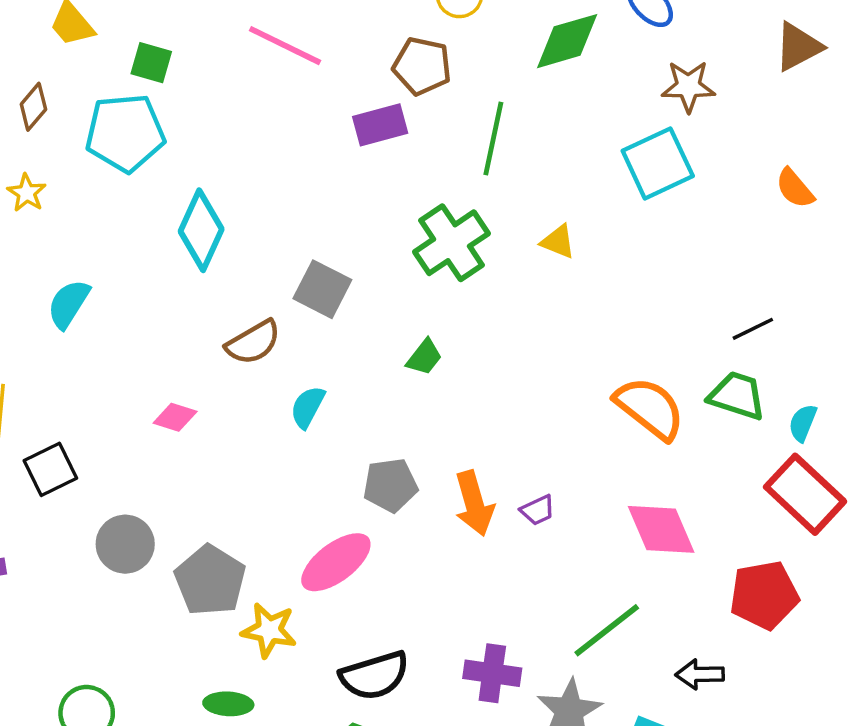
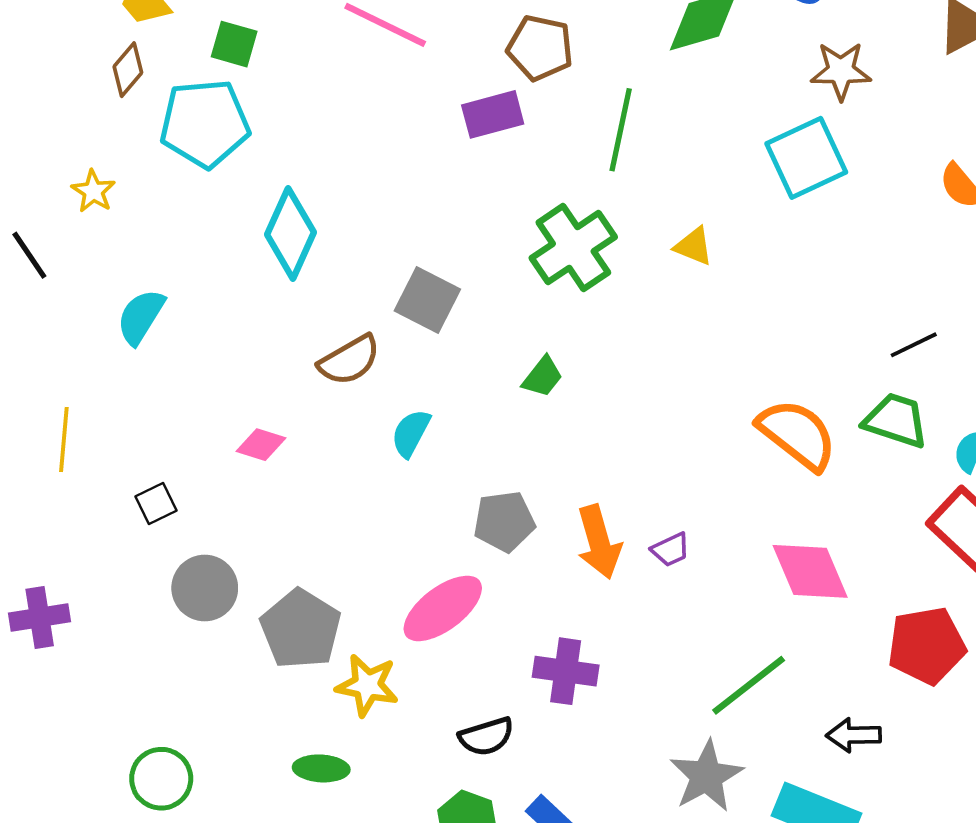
brown diamond: (33, 107) -> (128, 70), moved
black square: (50, 469) -> (156, 504), moved, size x0.7
purple cross: (492, 673) -> (566, 671), moved
black semicircle: (374, 676) -> (486, 736), size x0.7

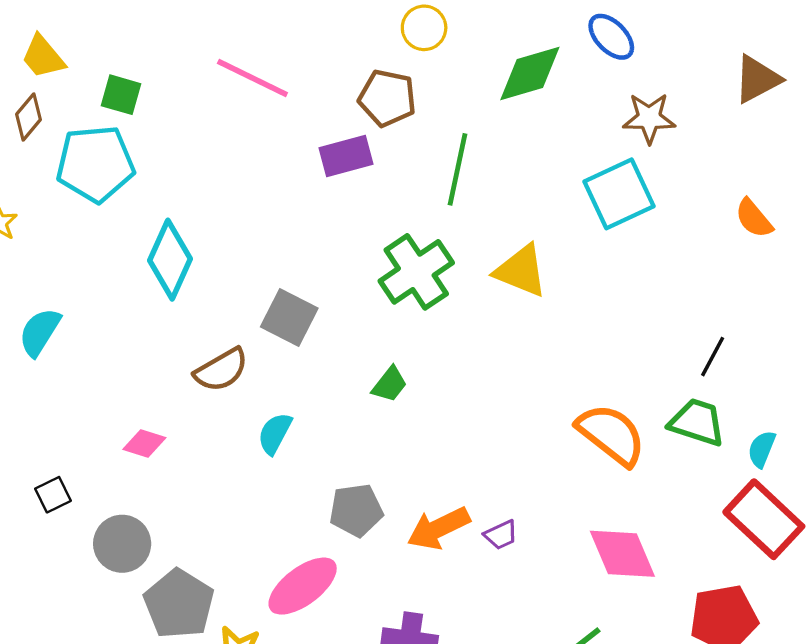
yellow triangle: (694, 246) -> (521, 271), size x1.6
black line: (914, 345) -> (713, 357), turned -36
orange arrow: (599, 542) -> (439, 528), turned 80
gray circle: (205, 588) -> (122, 544), moved

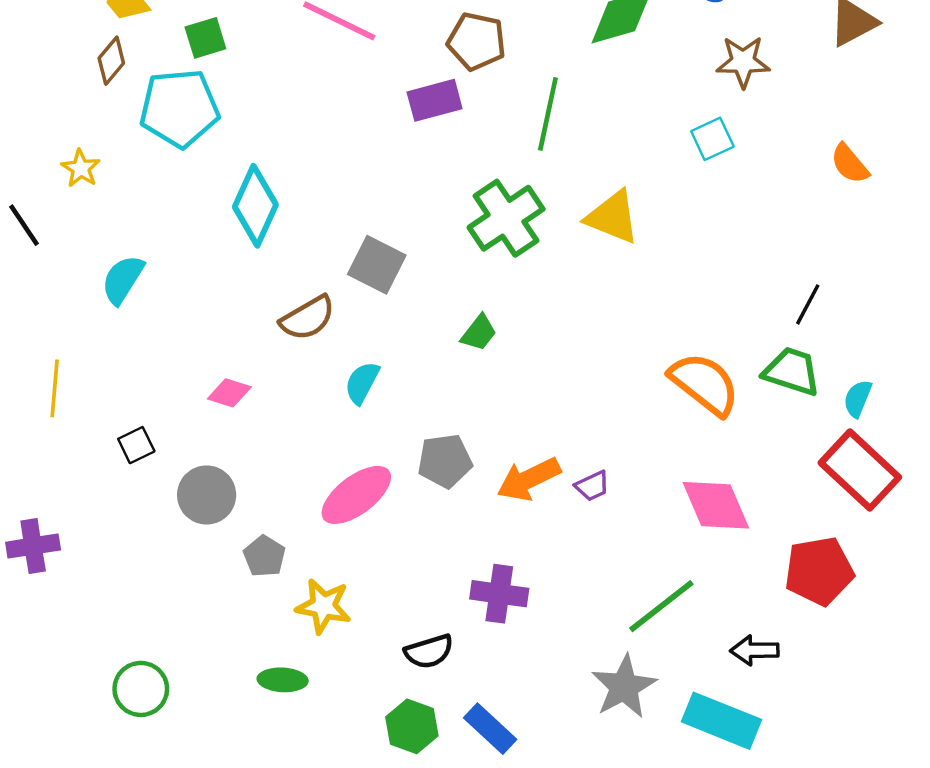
green square: (121, 95) -> (205, 38), turned -33
cyan square: (619, 194) -> (712, 139), size x0.6
pink ellipse: (303, 586) -> (356, 495), moved
gray pentagon: (179, 604) -> (264, 556), size x0.6

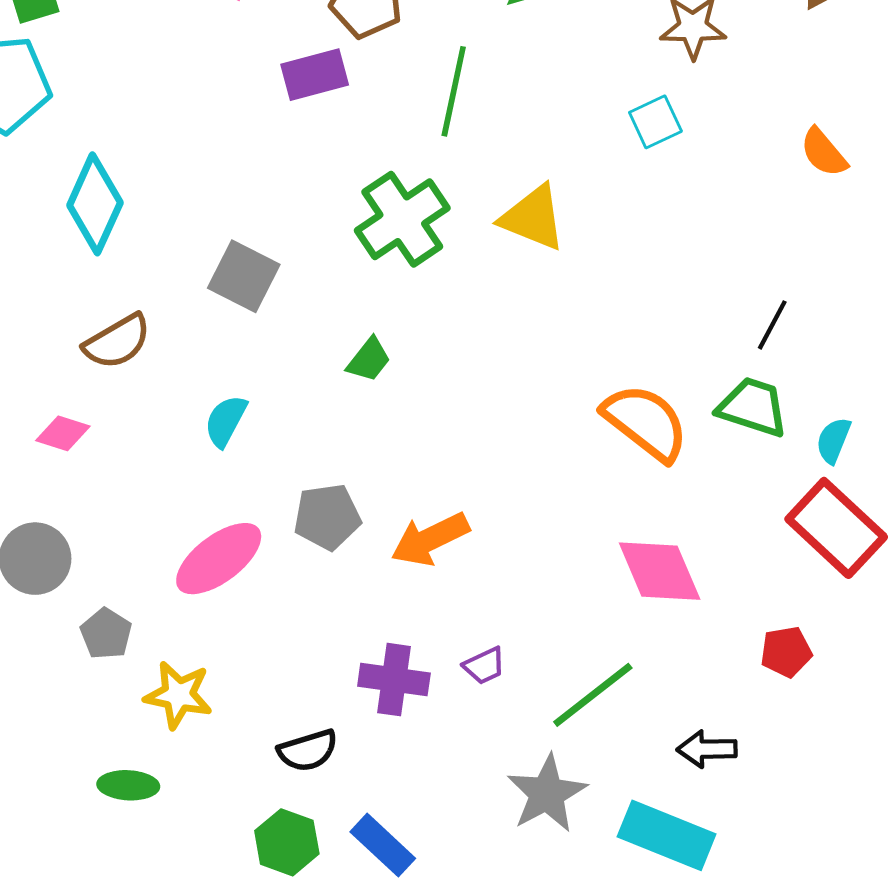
brown semicircle: (308, 318) -> (117, 342), moved
purple trapezoid: (592, 486) -> (484, 666), moved
red pentagon: (819, 571) -> (786, 652), size x0.6

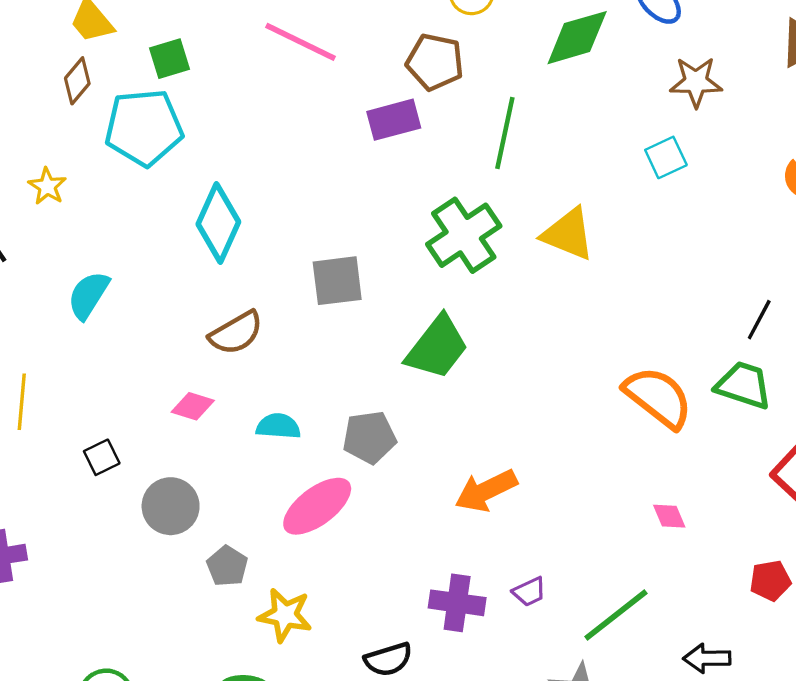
gray square: (244, 276) -> (337, 281), turned -34
green trapezoid: (369, 360) -> (437, 347), size x1.8
cyan semicircle: (226, 421) -> (278, 426), moved, turned 66
gray pentagon: (327, 517) -> (369, 437), moved
pink diamond: (660, 571) -> (669, 516), size x0.5

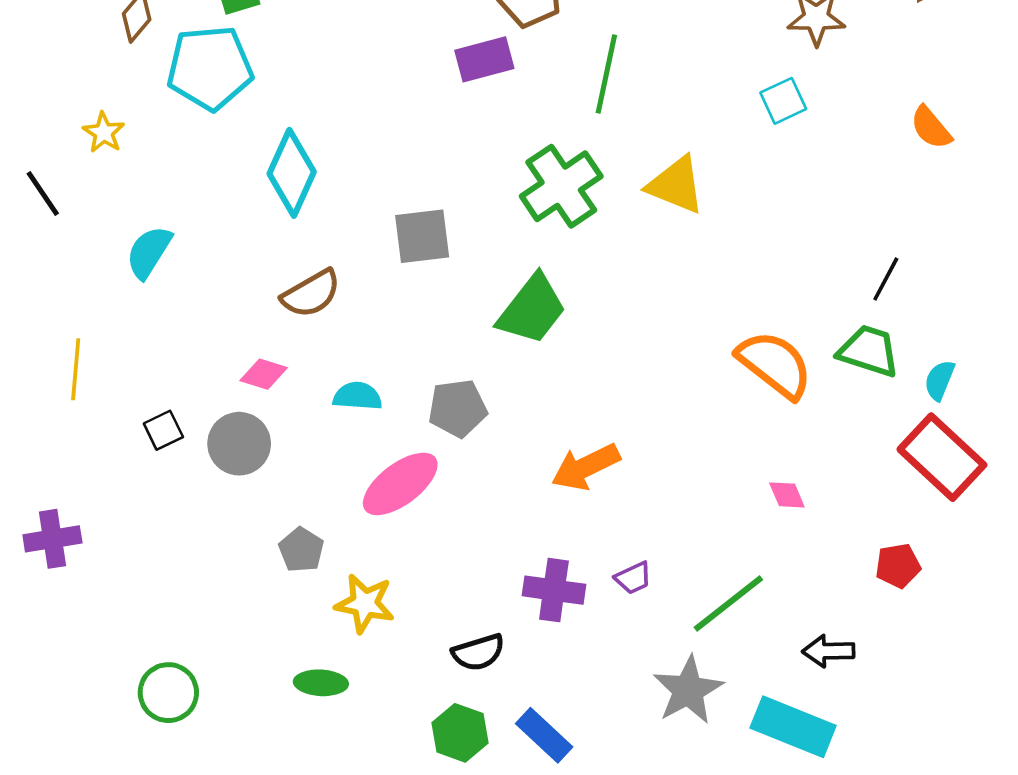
gray circle: (171, 506) -> (239, 444), moved

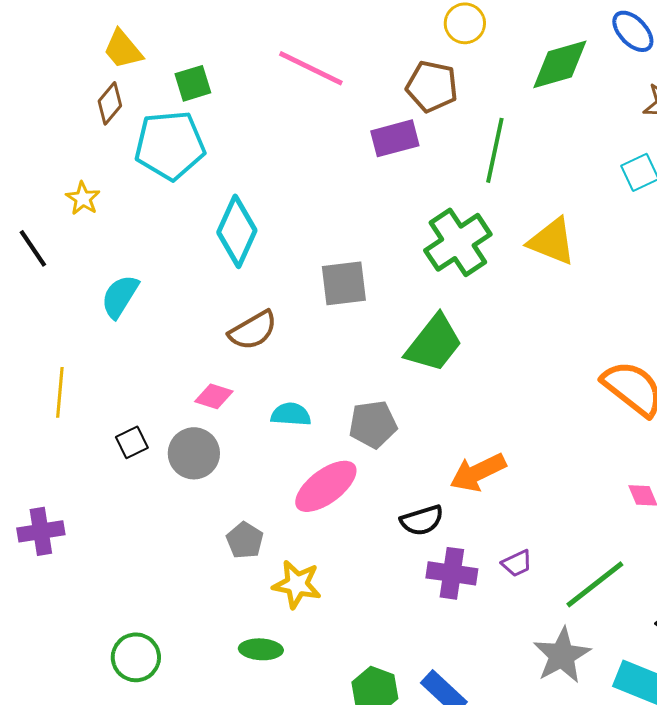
black semicircle: (478, 652) -> (422, 520), moved

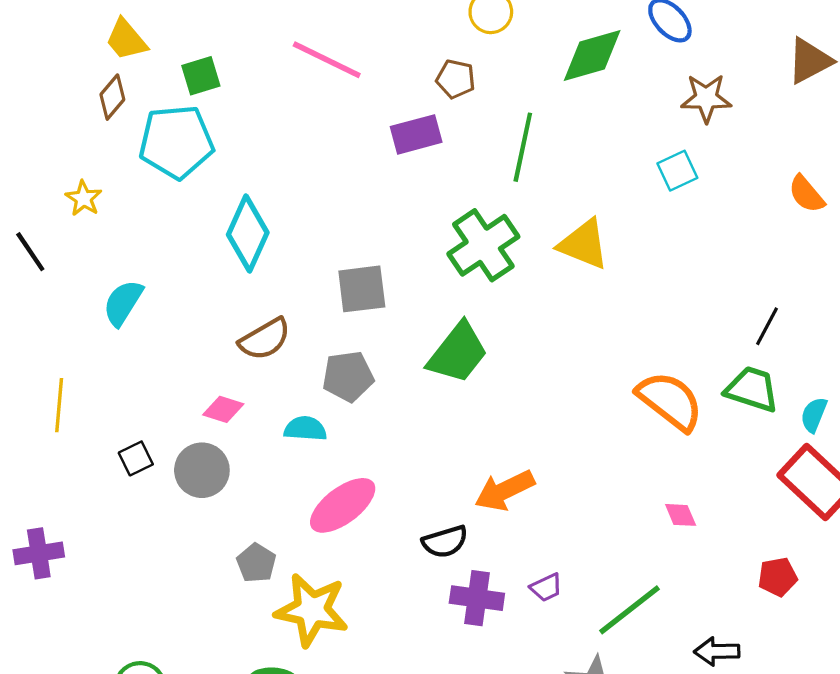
brown pentagon: (432, 86) -> (456, 79), size x0.7
gray pentagon: (373, 424) -> (348, 376), moved
yellow star: (297, 584) -> (312, 610), size x1.4

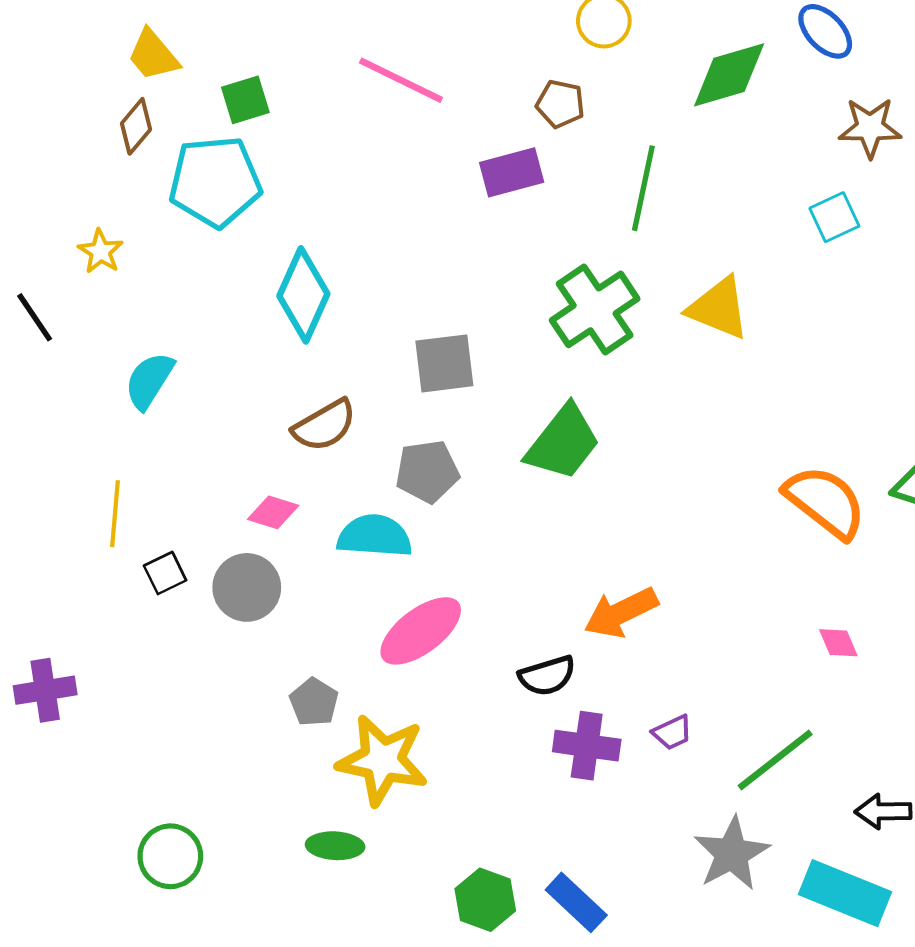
yellow line: (59, 405) -> (115, 514), moved
cyan semicircle: (305, 429) -> (375, 536), size x1.4

